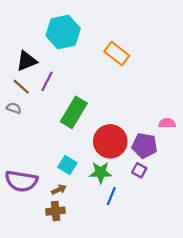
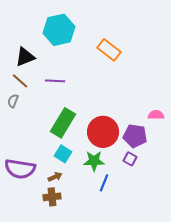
purple line: (47, 81) -> (55, 81), moved, turned 66
gray semicircle: (14, 108) -> (13, 101), turned -88
green rectangle: (74, 112) -> (63, 123), moved

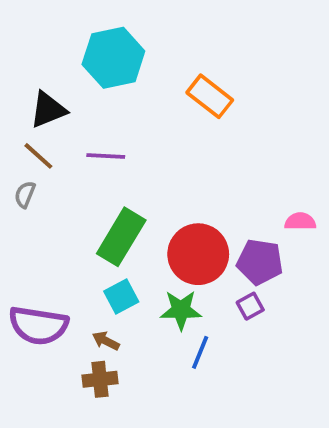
cyan square: (63, 154) -> (121, 297), turned 30
purple square: (130, 159) -> (250, 306), turned 32
brown arrow: (55, 177) -> (106, 341), turned -128

